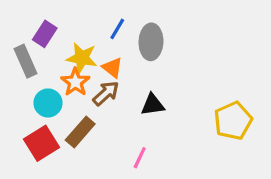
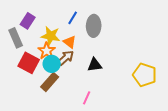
cyan circle: (48, 103) -> (52, 64), moved
yellow pentagon: (233, 121) -> (145, 75), turned -30
red square: (42, 143) -> (29, 63), moved, turned -30

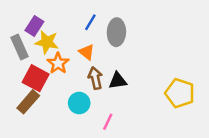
yellow star: (51, 36) -> (47, 42), moved
brown arrow: (66, 58) -> (95, 78), moved, turned -60
cyan circle: (52, 64) -> (79, 103), moved
brown rectangle: (50, 82) -> (28, 102), moved

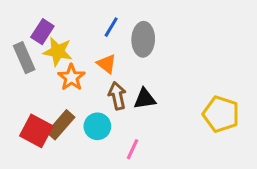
red square: (36, 78) -> (36, 131), moved
brown rectangle: (28, 102) -> (61, 125), moved

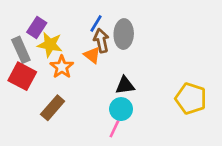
brown arrow: (117, 96) -> (101, 41), moved
cyan circle: (97, 126) -> (121, 109), moved
red square: (36, 131) -> (22, 76), moved

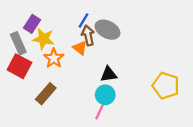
gray ellipse: (124, 34) -> (108, 30), turned -65

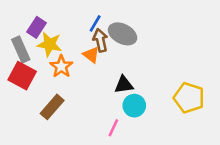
cyan circle: (105, 95) -> (134, 106), moved

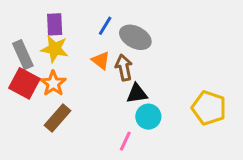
purple rectangle: (36, 27) -> (55, 24), moved, turned -36
brown arrow: (100, 40) -> (124, 68), moved
orange star: (61, 66) -> (53, 83), moved

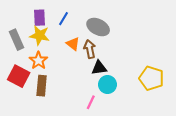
blue line: (105, 26) -> (64, 19), moved
red square: (24, 83) -> (19, 76), moved
brown rectangle: (58, 118) -> (42, 86), turned -36

